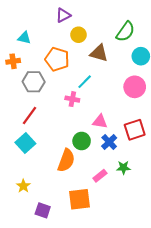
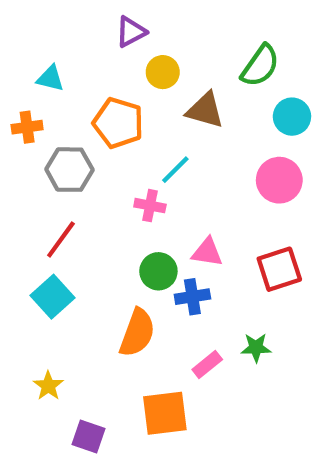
green circle: (82, 141) -> (158, 271), moved
blue cross: (109, 142) -> (192, 297), moved, turned 35

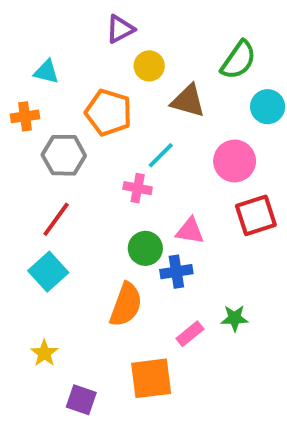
pink circle: (279, 180) -> (235, 161), moved
red square: (279, 269) -> (256, 215), moved

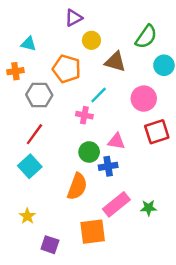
green star: (235, 318) -> (149, 208), moved
pink rectangle: (190, 334) -> (116, 204), size x1.6

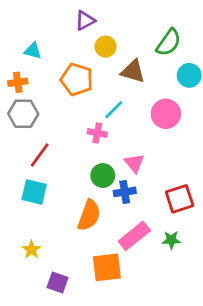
gray hexagon: (39, 95) -> (23, 114), moved
red square: (157, 132) -> (180, 199), moved
pink triangle: (116, 141) -> (134, 163), turned 42
cyan square: (30, 166) -> (34, 192), turned -35

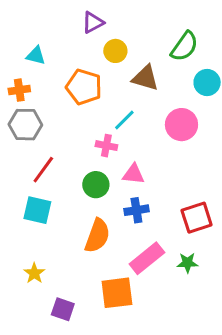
pink triangle: (134, 163) -> (133, 174), moved, turned -45
green circle: (103, 176) -> (96, 185), moved

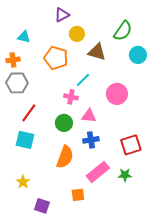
pink circle: (181, 125) -> (117, 94), moved
orange square: (117, 293) -> (78, 195), size x0.6

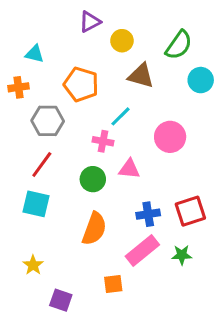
yellow circle: (77, 34) -> (122, 41), moved
gray hexagon: (17, 83) -> (48, 121), moved
blue cross: (91, 140) -> (148, 214), moved

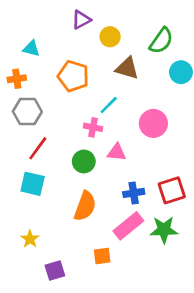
gray hexagon: (48, 121) -> (27, 112), moved
green star: (182, 255) -> (164, 230), size x1.5
purple square: (61, 300) -> (55, 270), turned -36

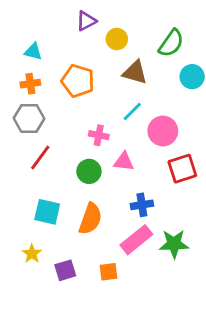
orange cross: (17, 79) -> (30, 84), moved
cyan line: (109, 105) -> (132, 111), moved
cyan square: (33, 184) -> (47, 212), moved
red square: (172, 190) -> (182, 169), moved
purple square: (55, 270) -> (65, 270), moved

